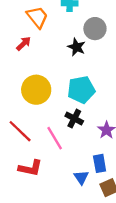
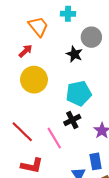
yellow circle: (36, 90) -> (34, 80), moved
black cross: (74, 119) -> (72, 120), turned 35

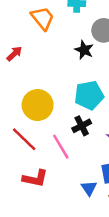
red arrow: (25, 51) -> (14, 54), moved
yellow circle: (34, 80) -> (38, 105), moved

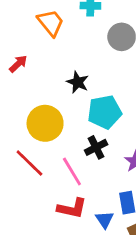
black star: (84, 50) -> (78, 82), moved
red L-shape: (35, 178) -> (72, 208), moved

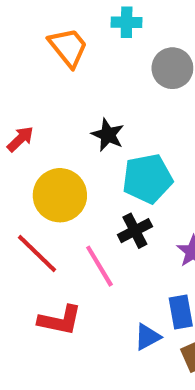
red arrow: (18, 64) -> (20, 139), moved
red L-shape: (72, 208) -> (60, 320), moved
blue triangle: (105, 220) -> (147, 337), turned 36

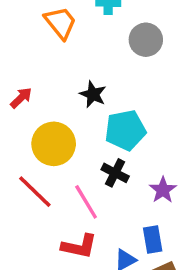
black cross: (135, 231) -> (115, 173), turned -36
red L-shape: (60, 320) -> (79, 246), moved

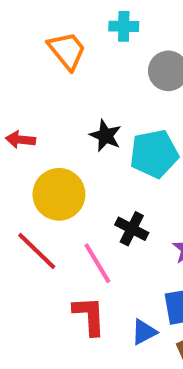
red arrow: (21, 98) -> (20, 140), turned -130
cyan pentagon: (125, 130) -> (154, 154), moved
red L-shape: (79, 246) -> (89, 316), turned -105

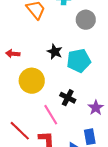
red line: (37, 251) -> (20, 131), moved

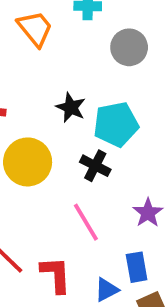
black cross: (68, 98) -> (95, 166), moved
pink line: (51, 115) -> (86, 222), moved

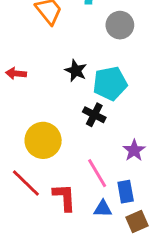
yellow circle: (28, 162) -> (43, 140), moved
pink line: (86, 222) -> (97, 173), moved
blue triangle: (107, 290) -> (103, 209), turned 30

